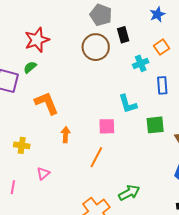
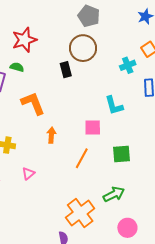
black rectangle: (123, 35) -> (66, 70), moved
green semicircle: (30, 67) -> (17, 67), turned 56
green square: (155, 125) -> (122, 154), moved

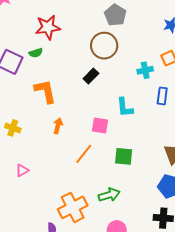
green semicircle: (17, 67) -> (36, 53), turned 136
black rectangle: (66, 70) -> (91, 76), moved, turned 49
pink triangle: (28, 174) -> (22, 170), moved

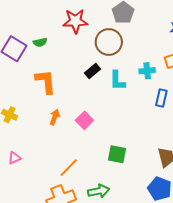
red star: (48, 27) -> (75, 21), moved
cyan L-shape: (125, 107) -> (117, 81), moved
pink square: (100, 125) -> (84, 120), moved, turned 30
orange line: (84, 154) -> (69, 168), moved

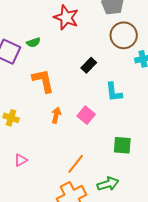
red star: (75, 21) -> (66, 17), turned 30
brown circle: (109, 42) -> (124, 35), moved
cyan L-shape: (117, 81) -> (114, 92), moved

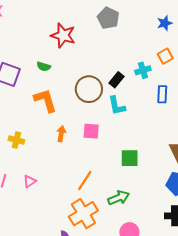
brown circle: (124, 35) -> (89, 89), moved
green semicircle: (33, 42) -> (44, 66), moved, turned 40
black rectangle: (89, 65) -> (116, 80), moved
pink square: (86, 115) -> (91, 131), turned -30

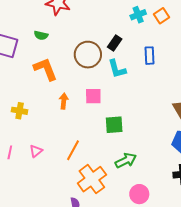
cyan cross: (143, 70) -> (138, 15), moved
blue rectangle: (162, 94) -> (150, 56), moved
green square: (130, 158) -> (114, 125), moved
orange line: (85, 180) -> (73, 150), moved

